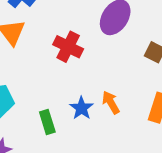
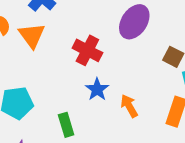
blue star: (82, 108) -> (97, 89), moved

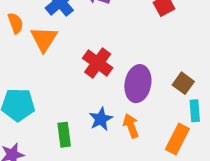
purple ellipse: (134, 22) -> (138, 84), moved, turned -32
blue star: (97, 89) -> (101, 119), moved

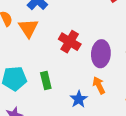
blue star: (101, 119) -> (79, 99), moved
green rectangle: (64, 135) -> (46, 80), moved

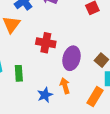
red cross: (70, 42) -> (46, 43), turned -30

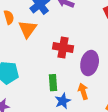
green rectangle: (19, 73) -> (53, 83), moved

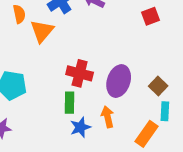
red cross: (63, 47) -> (80, 73), moved

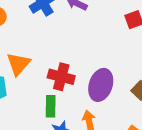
orange triangle: (42, 31) -> (18, 64), moved

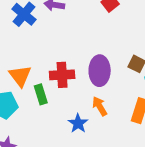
green rectangle: (51, 106) -> (41, 94), moved

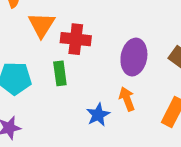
red cross: (62, 75) -> (76, 39), moved
orange triangle: (20, 76) -> (42, 25), moved

